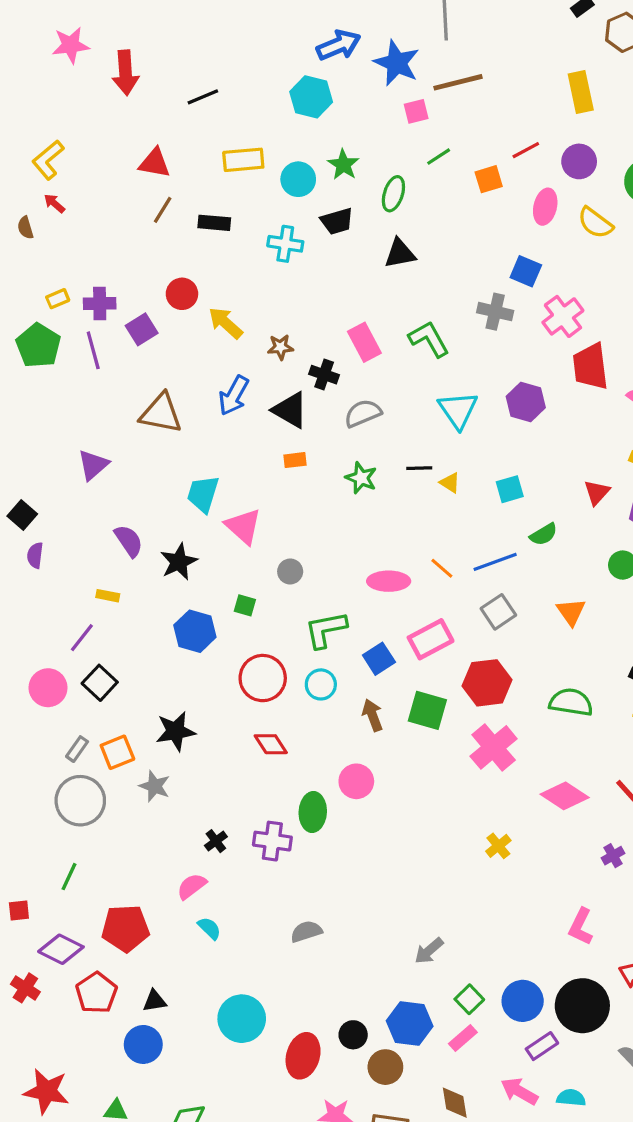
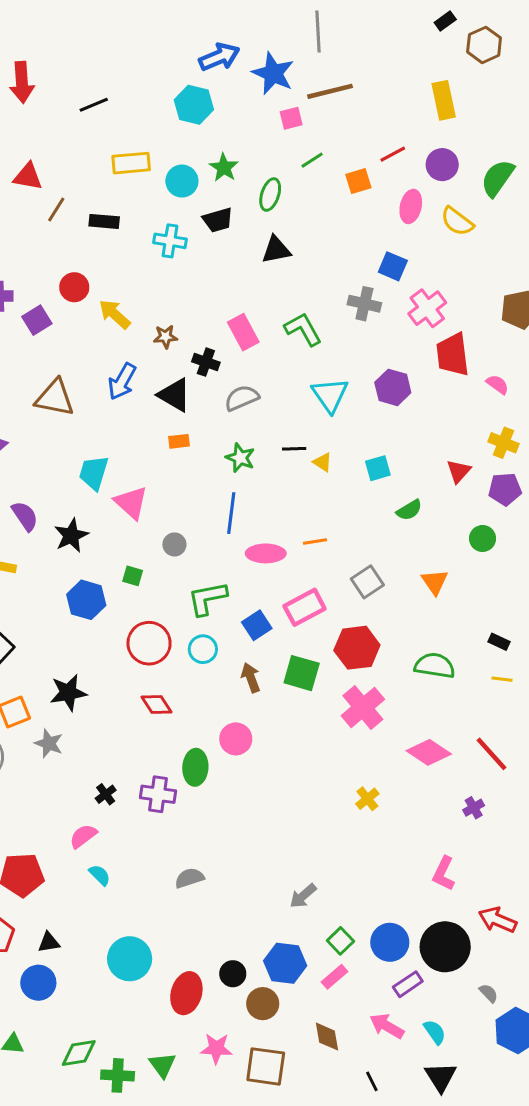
red triangle: (155, 163) -> (28, 177), moved
blue line: (495, 562) -> (231, 513), moved, turned -63
orange line: (442, 568) -> (315, 541), turned -50
cyan semicircle: (571, 1098) -> (435, 1032), turned 50

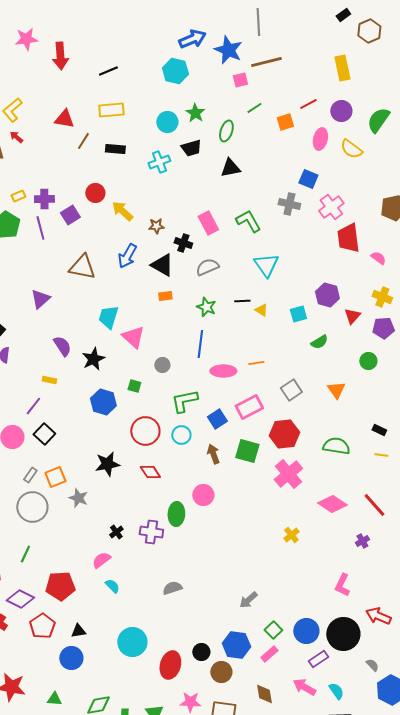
yellow rectangle: (131, 163) -> (111, 110), moved
cyan cross: (170, 241) -> (159, 162), turned -30
purple hexagon: (393, 387) -> (327, 295), moved
black star: (68, 693) -> (107, 464), moved

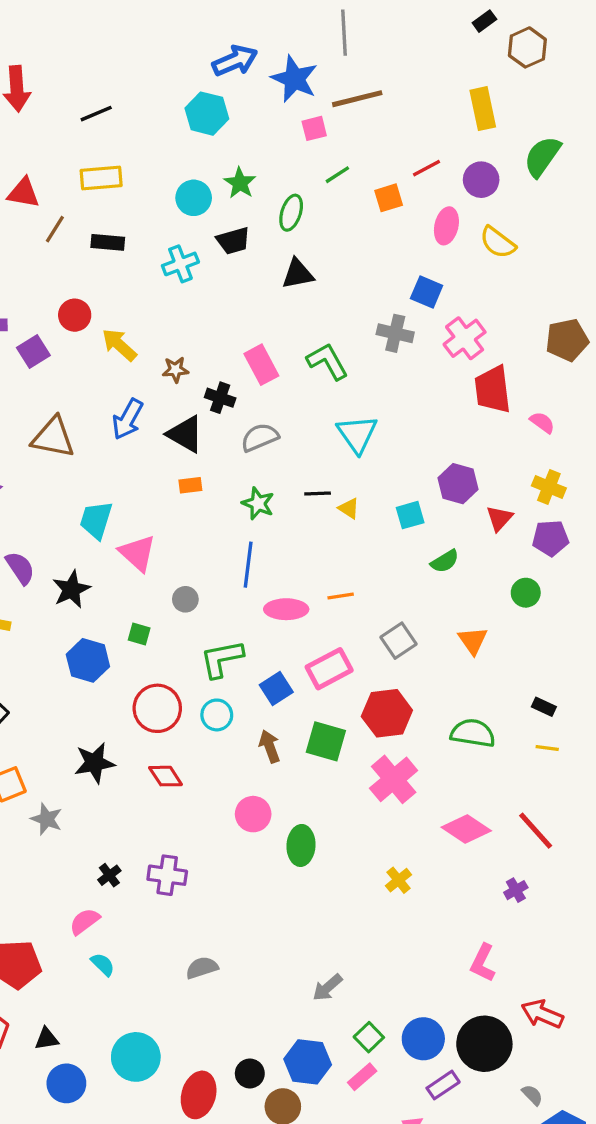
green semicircle: (378, 120) -> (542, 157), moved
green ellipse: (176, 514) -> (301, 845), moved
blue circle: (71, 658) -> (66, 1083), moved

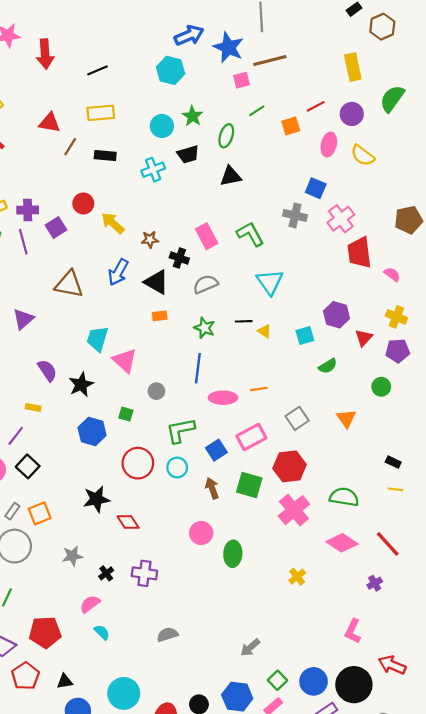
green semicircle: (473, 733) -> (344, 497), moved
red diamond: (166, 776) -> (128, 522), moved
gray star: (47, 819) -> (72, 556), moved, turned -30

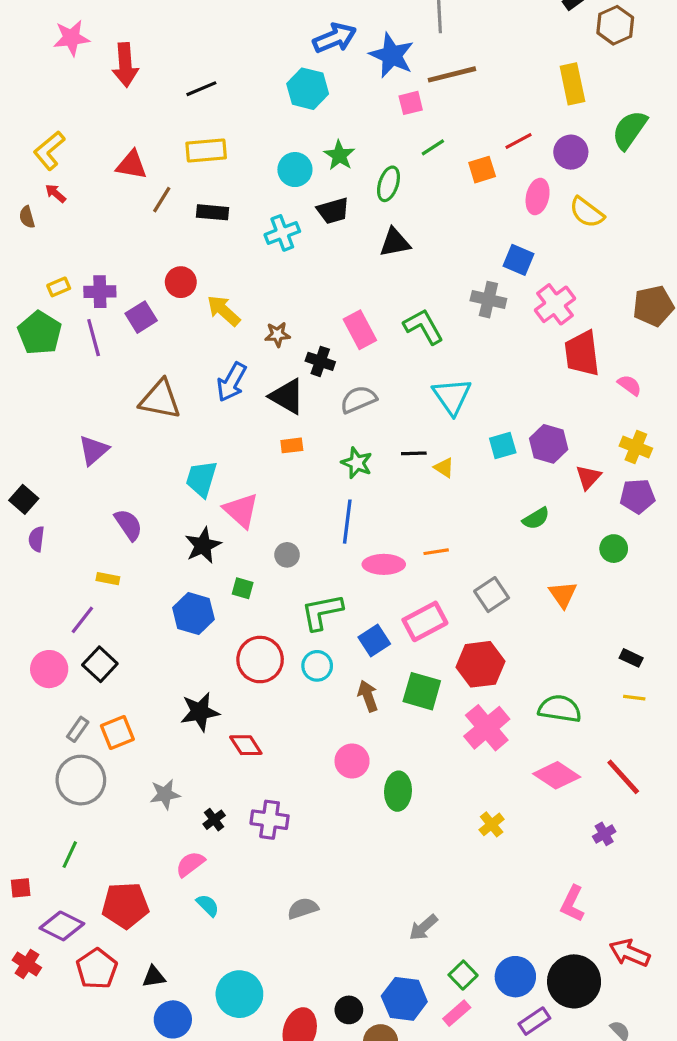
cyan square: (305, 335) -> (503, 445), moved
black star: (81, 385) -> (203, 545), moved

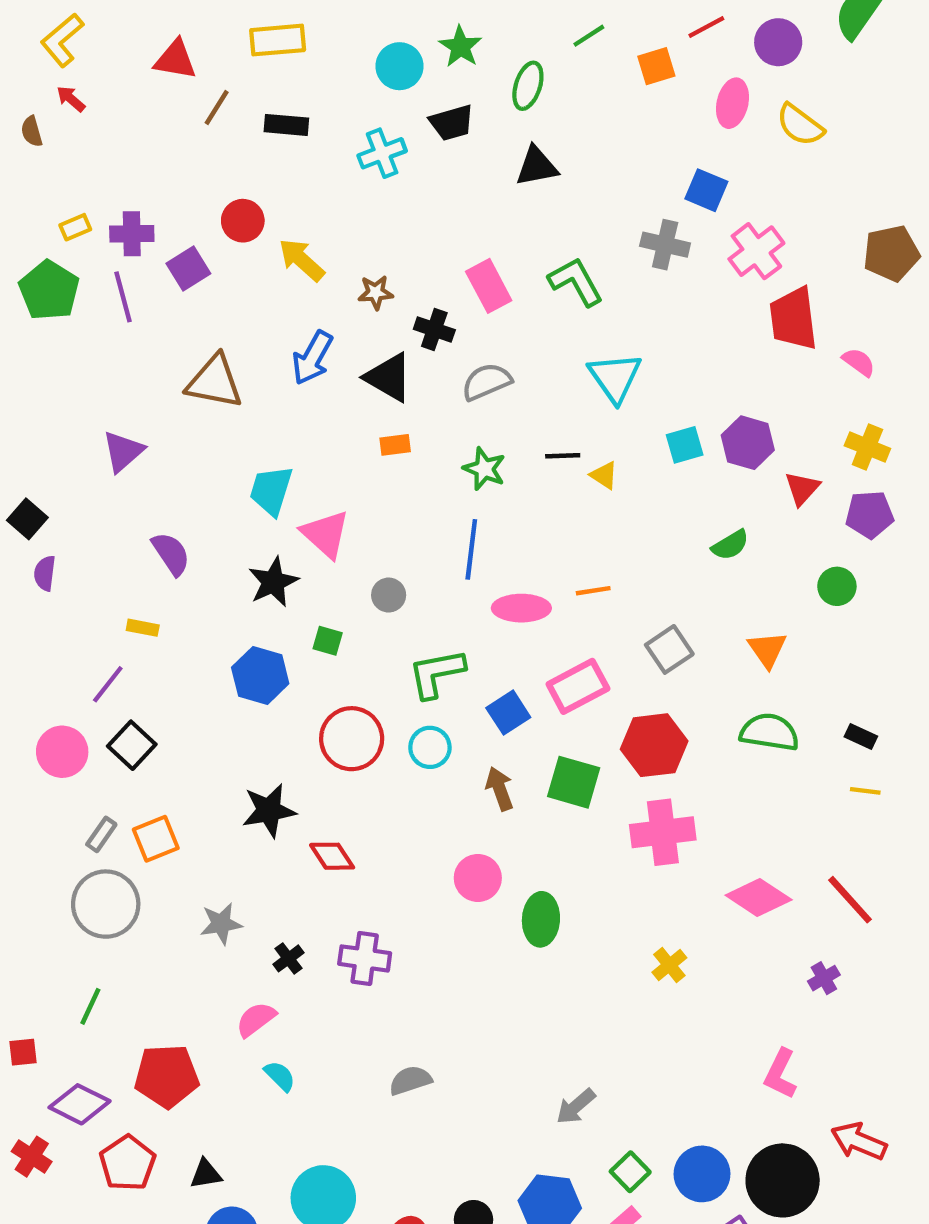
green semicircle: (560, 709) -> (769, 732), moved
pink cross: (487, 728) -> (663, 832), turned 33

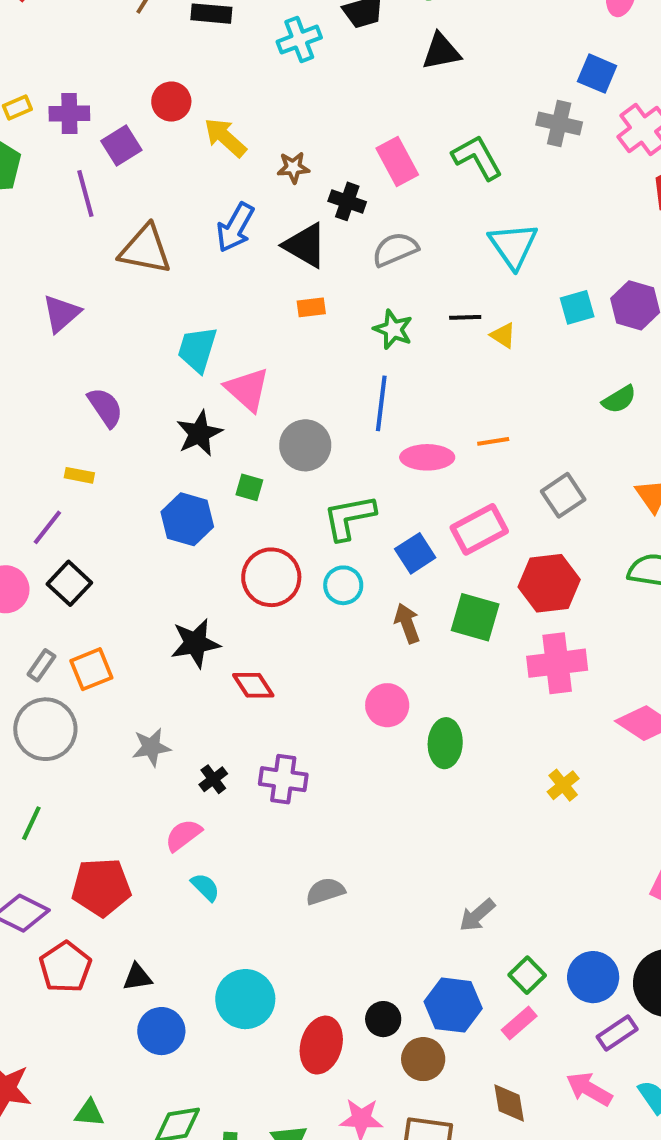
purple line: (123, 297) -> (85, 193), moved
gray circle: (389, 595) -> (305, 445), size x1.6

